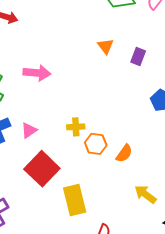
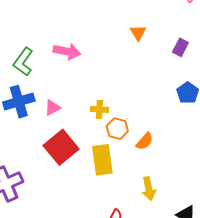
purple rectangle: (138, 57) -> (180, 47), moved
yellow arrow: (145, 194) -> (149, 189), moved, turned -145
yellow rectangle: (75, 200) -> (102, 160), moved

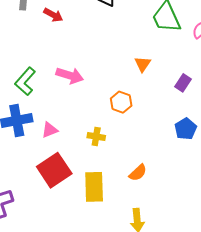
orange hexagon: (117, 129) -> (121, 102), moved

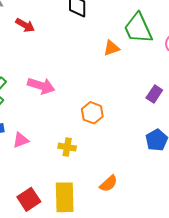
orange triangle: (143, 64) -> (111, 48), moved, turned 36
red square: (54, 170) -> (29, 199), moved, size x0.7

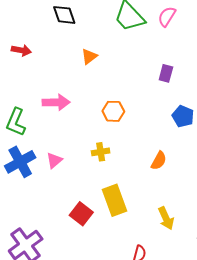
orange triangle: (111, 48) -> (89, 56), moved
orange semicircle: (109, 184) -> (159, 161), moved

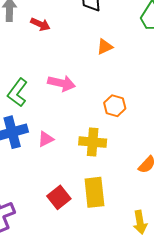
yellow cross: (101, 152) -> (93, 142), size x1.5

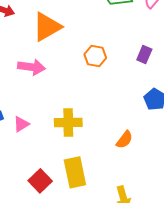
orange triangle: (105, 47) -> (47, 27), moved, size x1.8
orange hexagon: (115, 106) -> (95, 56), moved

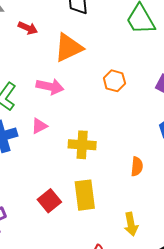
pink triangle: (21, 124) -> (39, 126), moved
orange semicircle: (124, 140) -> (137, 166), turned -36

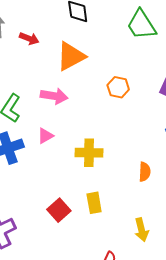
yellow rectangle: (85, 195) -> (94, 203), size x0.7

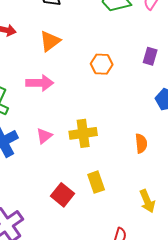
orange triangle: (71, 56) -> (50, 41), size x0.7
pink triangle: (45, 136) -> (44, 136), moved

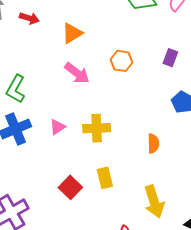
pink arrow: (40, 83) -> (77, 73), moved, turned 32
yellow arrow: (147, 201) -> (154, 202), size x1.4

